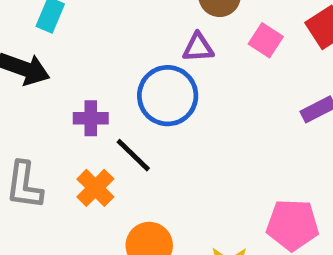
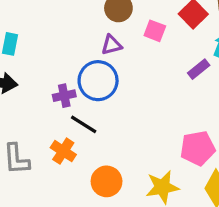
purple cross: (91, 118) -> (64, 96), moved

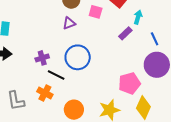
blue circle: (98, 81) -> (78, 57), moved

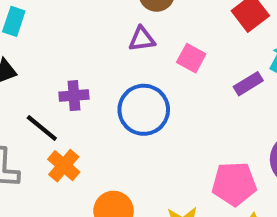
pink square: (96, 12) -> (191, 58), moved
black line: (56, 75) -> (42, 128), moved

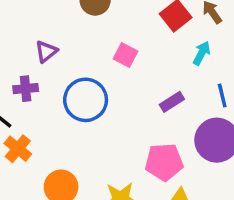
purple triangle: (142, 39) -> (46, 51), moved, turned -30
purple rectangle: (248, 84) -> (172, 102), moved

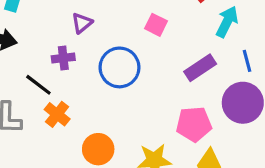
cyan arrow: (202, 53) -> (227, 22), size x1.4
purple rectangle: (172, 102) -> (200, 68), size x1.4

